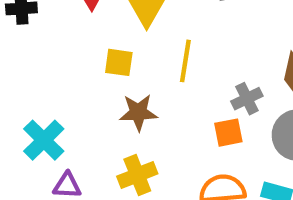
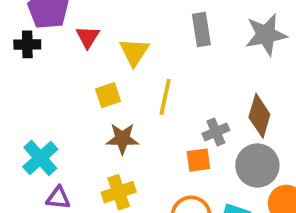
yellow square: (119, 62) -> (108, 95), turned -30

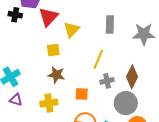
red triangle: (88, 37) -> (48, 17), size x1.5
yellow line: (165, 97) -> (98, 59), moved
orange square: (198, 160) -> (82, 94), moved

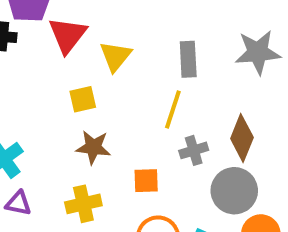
gray rectangle: (110, 25) -> (188, 59), moved

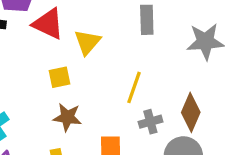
red triangle: (68, 35) -> (48, 24), turned -44
gray rectangle: (188, 59) -> (147, 20), moved

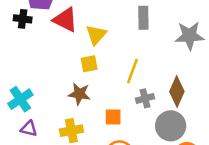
yellow square: (60, 77) -> (89, 64), moved

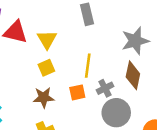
gray star: (189, 36) -> (135, 41), moved
orange square: (113, 117) -> (77, 92), moved
gray circle: (171, 126) -> (116, 113), moved

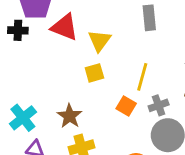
orange square: (77, 92) -> (126, 106), turned 35
brown star: (44, 97) -> (70, 116), moved, turned 30

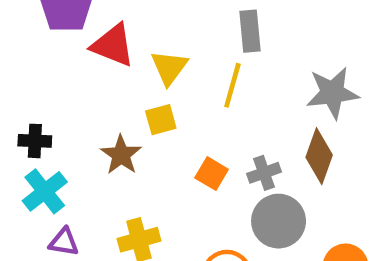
black cross: (18, 30) -> (35, 141), moved
yellow line: (142, 77) -> (232, 85), moved
brown star: (70, 116) -> (121, 155), moved

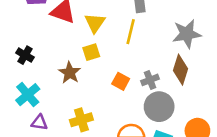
black cross: (35, 141) -> (25, 55), moved, turned 30

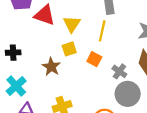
black cross: (25, 55) -> (13, 53), turned -32
gray cross: (150, 80) -> (119, 71), turned -32
orange square: (121, 81) -> (94, 59), moved

